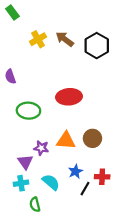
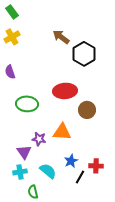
yellow cross: (38, 39) -> (12, 37), moved
black hexagon: (97, 46) -> (84, 54), moved
brown circle: (92, 138) -> (87, 110), moved

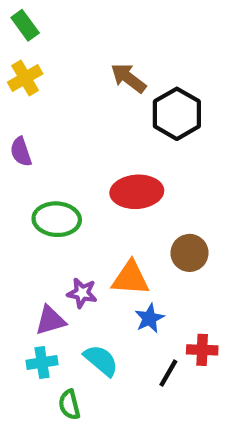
brown circle: (87, 110) -> (190, 253), moved
purple triangle: (24, 152) -> (50, 320), turned 49
blue star: (71, 161) -> (149, 318), moved

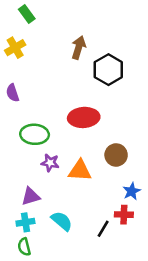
green rectangle: (25, 25) -> (27, 14), moved
brown arrow: (128, 78) -> (79, 48), turned 70
purple star: (82, 293) -> (50, 163), moved
blue star: (149, 318) -> (132, 191), moved
green semicircle: (69, 405) -> (24, 247), moved

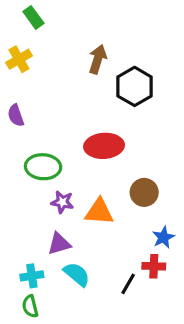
purple triangle: (31, 196) -> (59, 244), moved

